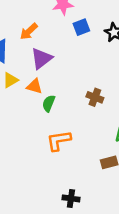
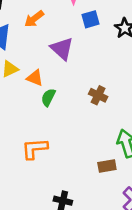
purple triangle: (41, 58) -> (62, 49), moved, turned -45
orange L-shape: (59, 141) -> (35, 149), moved

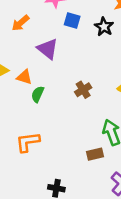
blue square: (90, 19) -> (72, 21), turned 35
brown cross: (98, 95) -> (83, 90), turned 35

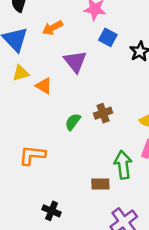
green semicircle: (38, 94) -> (73, 122), moved

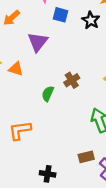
purple triangle: (75, 61) -> (38, 42), turned 30
brown rectangle: (100, 184) -> (86, 157), moved

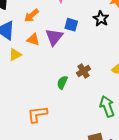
blue square: (61, 15) -> (71, 25), moved
orange triangle: (16, 69) -> (33, 39), moved

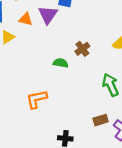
green semicircle: (62, 82) -> (61, 63), turned 80

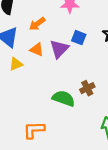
green semicircle: (61, 63) -> (63, 98), size x1.5

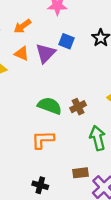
brown cross: (87, 88) -> (78, 107), moved
orange L-shape: (34, 130) -> (43, 140), moved

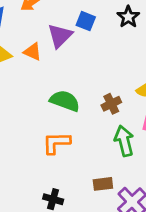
orange triangle: (22, 54) -> (33, 52), moved
brown cross: (78, 107) -> (111, 104), moved

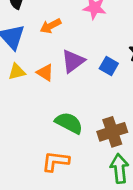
blue square: (86, 21) -> (109, 66), moved
brown cross: (111, 104) -> (112, 132), size x1.5

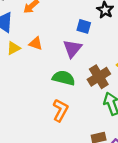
purple triangle: (73, 61) -> (72, 49), moved
orange L-shape: (55, 161) -> (60, 110), turned 125

